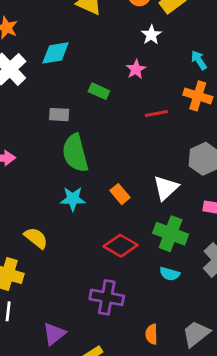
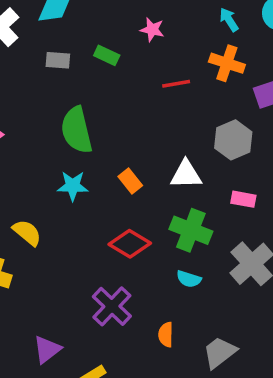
pink star: (136, 69) -> (152, 30), turned -30
gray rectangle: (59, 115) -> (58, 60), moved
white triangle: (166, 188) -> (186, 174), turned 40
purple cross: (107, 297) -> (112, 306), turned 32
orange semicircle: (152, 334) -> (166, 335), moved

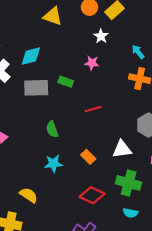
gray rectangle: (58, 60) -> (36, 88), size x1.6
red line: (176, 84) -> (93, 109), moved
green semicircle: (77, 130) -> (52, 129), size x0.6

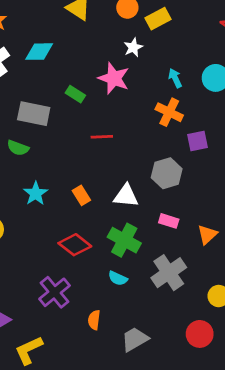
pink star: (92, 63) -> (114, 78), size x1.6
gray rectangle: (36, 88) -> (34, 114), moved
green semicircle: (52, 129) -> (18, 148), moved, turned -63
cyan star: (53, 164) -> (36, 193), turned 30

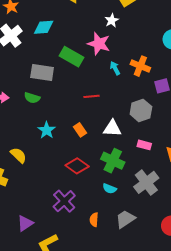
cyan arrow: (175, 78) -> (115, 68), moved
green rectangle: (75, 94) -> (72, 57), size x1.6
red line: (102, 137) -> (92, 96), moved
gray trapezoid: (135, 339) -> (125, 219), moved

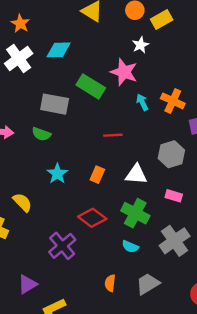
orange rectangle: (80, 130) -> (97, 175), turned 56
purple cross: (64, 201) -> (62, 246), moved

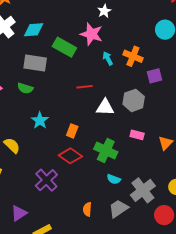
cyan diamond: (59, 50) -> (34, 30), moved
white triangle: (136, 174) -> (105, 107), moved
orange rectangle: (97, 175) -> (72, 131), moved
gray cross: (175, 241) -> (143, 190), moved
cyan semicircle: (130, 247) -> (114, 179), moved

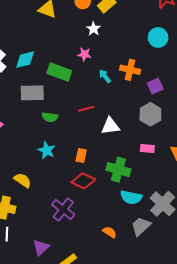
pink star: (91, 34) -> (84, 54), size x0.6
green semicircle: (25, 88) -> (50, 117), moved
gray hexagon: (134, 100) -> (150, 114), moved
cyan semicircle: (114, 179) -> (131, 197), size x1.5
orange semicircle: (87, 209) -> (110, 232), turned 128

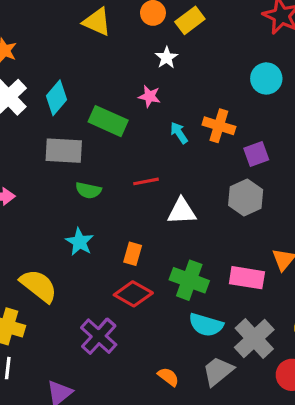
cyan diamond: (25, 60) -> (56, 98), turned -40
pink rectangle: (147, 149) -> (247, 278), moved, size x1.5
yellow semicircle: (23, 180) -> (39, 286), size x1.4

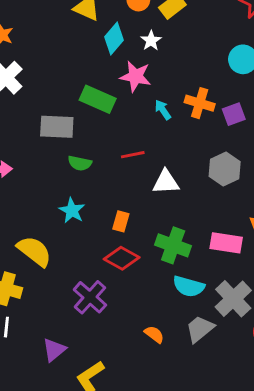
pink star: (149, 96) -> (136, 76), size x1.5
cyan diamond: (56, 98) -> (114, 38), moved
purple square: (256, 154) -> (234, 114), moved

